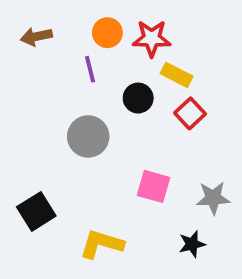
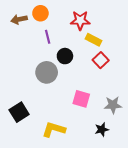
orange circle: (107, 33) -> (40, 13), moved
black circle: (138, 98) -> (65, 56), moved

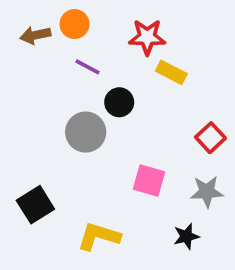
purple line: (48, 37) -> (88, 67), turned -48
red square: (101, 60) -> (210, 138), moved

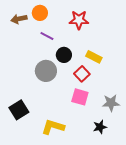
yellow rectangle: (171, 72) -> (94, 57), moved
red square: (210, 138) -> (82, 74), moved

